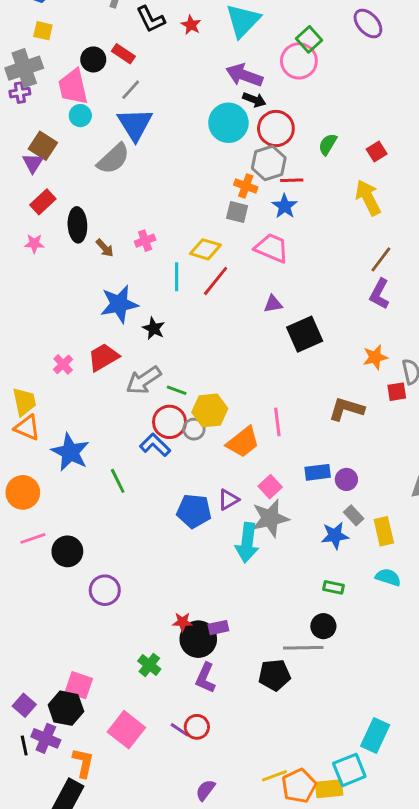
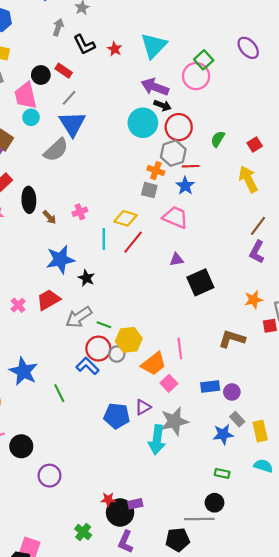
pink square: (270, 487) -> (169, 383), moved

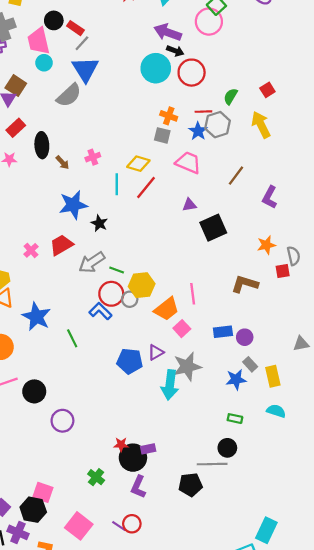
red rectangle: (64, 71) -> (75, 28), moved
green semicircle: (218, 139) -> (231, 96), moved
gray hexagon: (173, 153) -> (218, 125), moved
brown line: (258, 226) -> (236, 176), moved

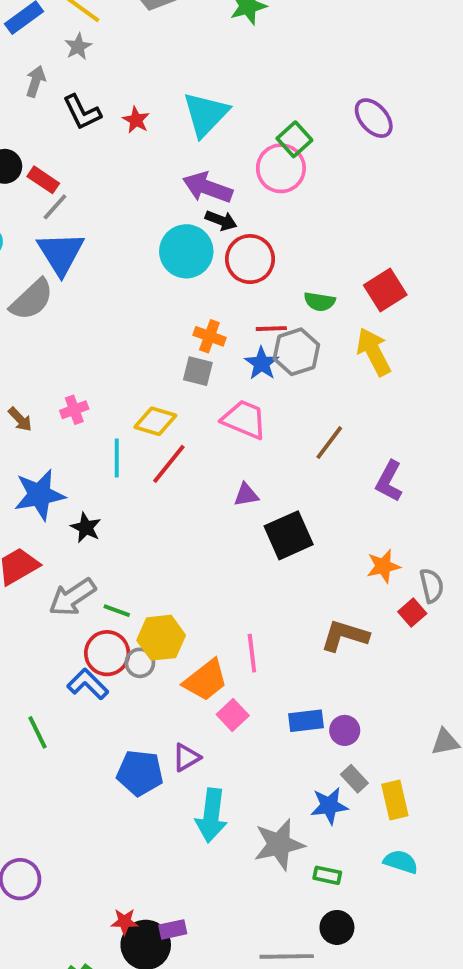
red square: (267, 90) -> (385, 290), size x1.5
green semicircle: (231, 96) -> (320, 302), turned -112
red square: (283, 271) -> (412, 613), turned -32
gray star: (187, 366) -> (279, 844), moved
black circle: (227, 448) -> (337, 927), moved

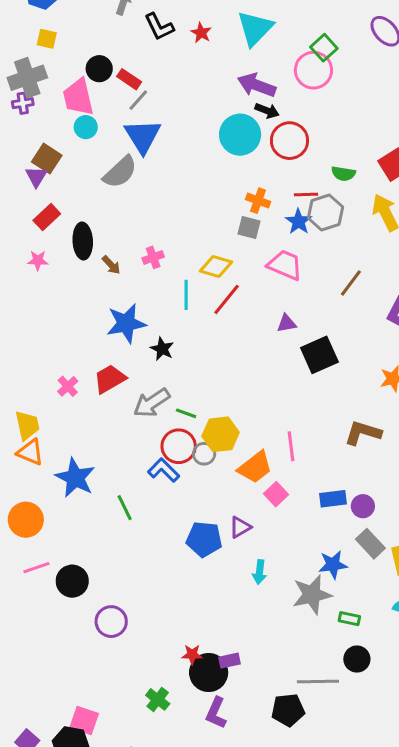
gray rectangle: (354, 779) -> (370, 544), size x1.4
blue star: (329, 806) -> (333, 565), moved
cyan arrow: (211, 815) -> (260, 572), size x0.6

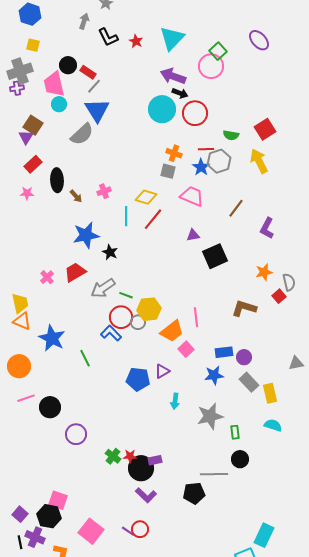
blue star: (333, 565) -> (214, 375), moved
green rectangle: (349, 619) -> (235, 432), turned 72
green cross: (158, 699) -> (113, 456), moved
purple L-shape: (216, 713) -> (146, 495), turned -70

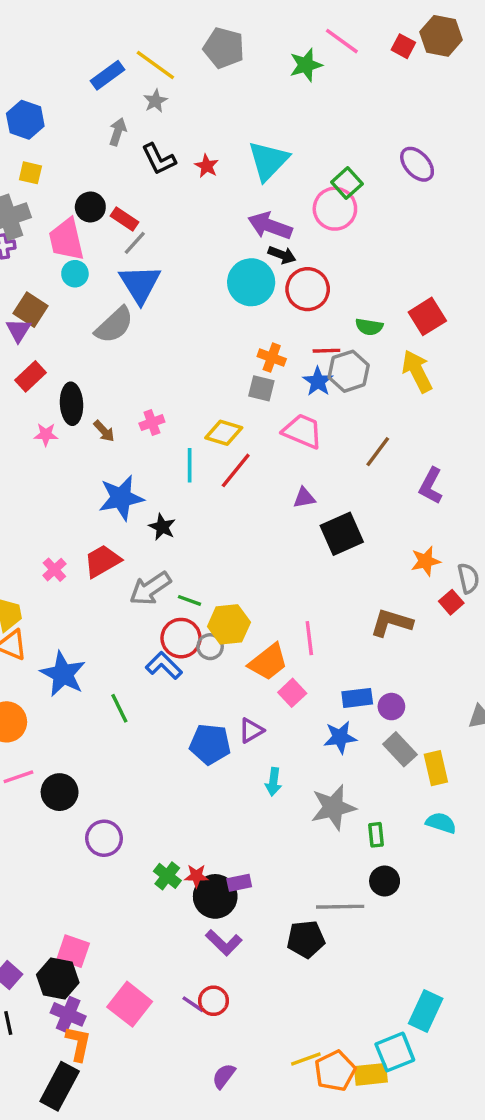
pink star: (27, 193) -> (46, 435), moved
purple cross: (35, 537) -> (68, 1014), moved

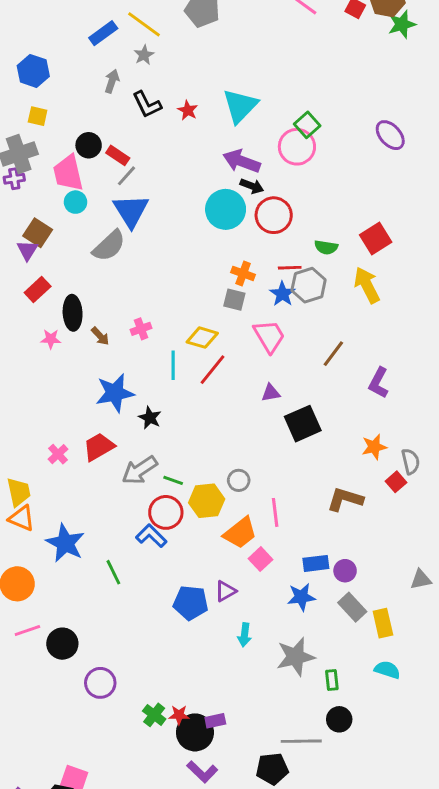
green star: (306, 65) -> (402, 24), moved
purple ellipse: (417, 164) -> (390, 135), moved
pink trapezoid: (302, 431) -> (269, 336), turned 36
gray circle: (210, 647) -> (239, 480), moved

